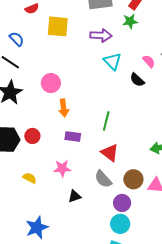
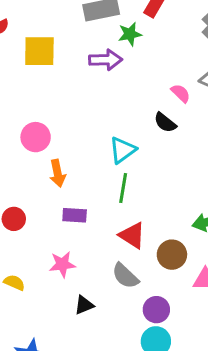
green star: (130, 21) -> (130, 34), moved
cyan triangle: (112, 61) -> (123, 150), moved, turned 42
brown circle: (133, 179) -> (172, 255), moved

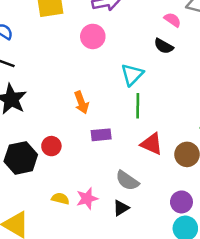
pink circle: (36, 137) -> (93, 36), moved
pink star: (62, 264) -> (87, 199), moved
gray semicircle: (125, 276) -> (127, 181), moved

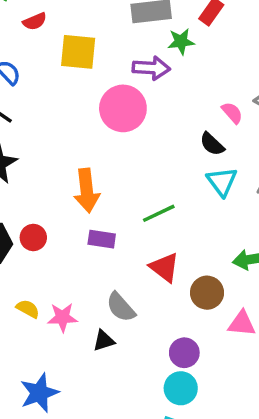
pink circle: (93, 36) -> (123, 108), size x1.4
cyan triangle: (132, 75) -> (222, 182), moved, turned -35
orange arrow: (81, 102) -> (87, 191), size x1.4
green line: (138, 106) -> (159, 213), turned 50

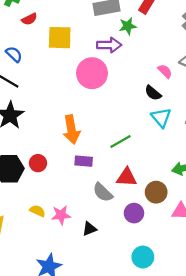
red triangle: (164, 267) -> (127, 177), turned -30
gray semicircle: (121, 307) -> (103, 192), moved
purple circle: (184, 353) -> (134, 213), moved

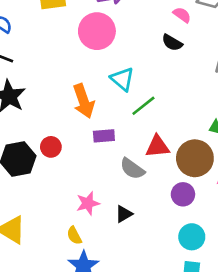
cyan triangle: (161, 118) -> (122, 79), moved
brown circle: (156, 192) -> (195, 158), size x1.4
yellow semicircle: (37, 211) -> (74, 235), moved, turned -133
purple circle: (134, 213) -> (183, 194), moved

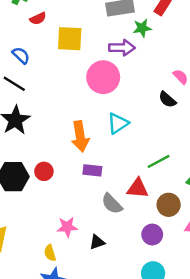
cyan triangle: (122, 79) -> (118, 123), turned 35
green line: (143, 106) -> (159, 161), moved
brown circle: (195, 158) -> (169, 205), size x0.7

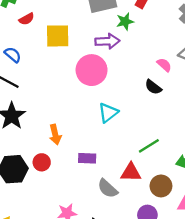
orange arrow: (80, 136) -> (55, 134), moved, size x0.7

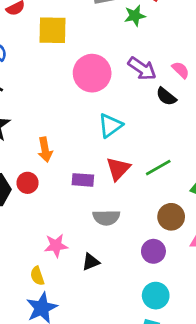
purple arrow: (107, 41) -> (142, 69), moved, turned 35
red triangle: (131, 172) -> (118, 169), moved, turned -50
gray semicircle: (108, 189) -> (106, 218), turned -45

